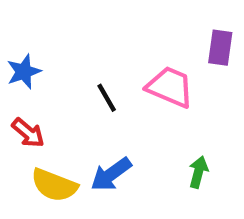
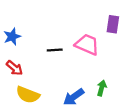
black line: (107, 98) -> (55, 50), turned -64
blue arrow: (111, 174) -> (74, 97), moved

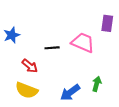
red arrow: (14, 68) -> (30, 66), moved

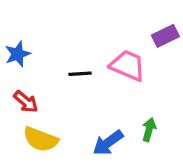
purple rectangle: (107, 23) -> (165, 36), turned 56
red arrow: (30, 66) -> (26, 102), moved

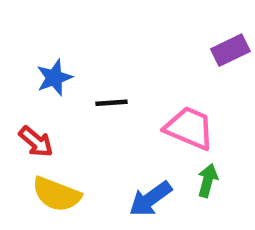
blue star: (18, 54) -> (54, 78), moved
pink trapezoid: (128, 66) -> (189, 128), moved

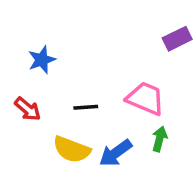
black line: (111, 103) -> (86, 107), moved
yellow semicircle: (57, 194) -> (72, 149), moved

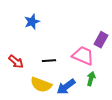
purple rectangle: (177, 39) -> (101, 40), moved, turned -35
blue star: (42, 60) -> (32, 22), moved

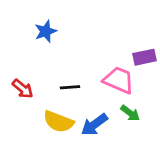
purple rectangle: (101, 40) -> (144, 57), turned 49
green arrow: (91, 79) -> (130, 113), turned 112

